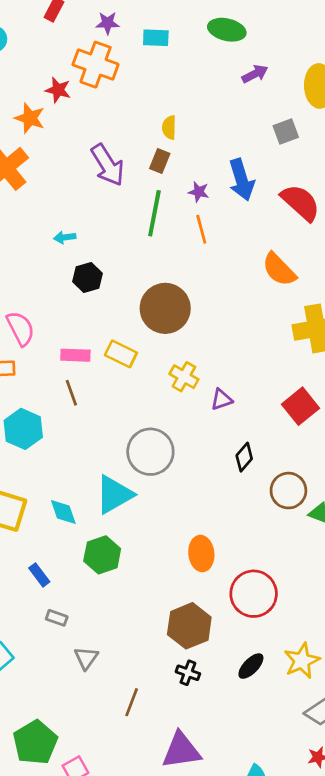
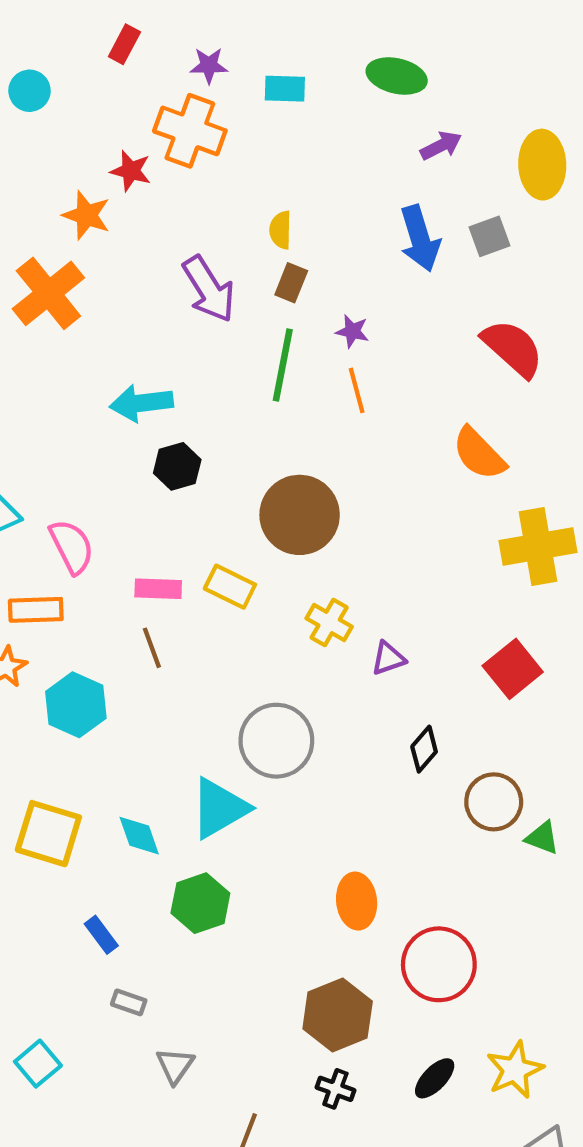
yellow semicircle: (169, 127) -> (281, 230), moved
blue arrow: (242, 180) -> (420, 238), moved
cyan arrow: (65, 237) -> (141, 403), size x1.8

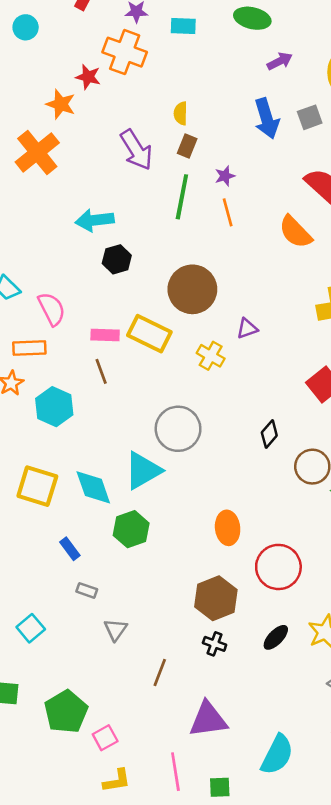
purple star: (352, 331) -> (225, 176), turned -30
orange semicircle: (479, 454) -> (295, 232), moved
yellow rectangle: (230, 587) -> (149, 334), size x1.4
purple triangle: (388, 658) -> (247, 328), moved
cyan diamond: (139, 836) -> (93, 487), size x1.4

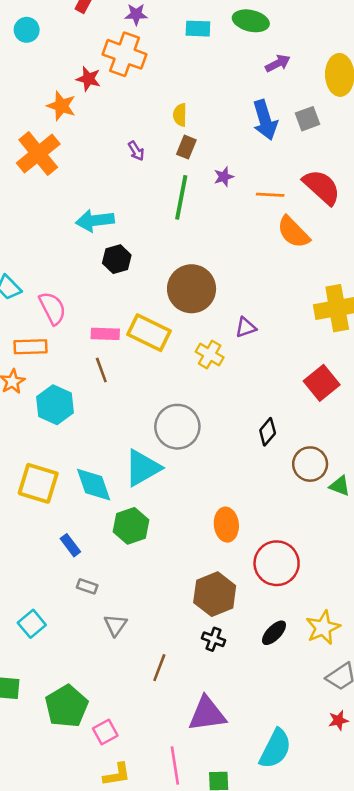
cyan rectangle: (183, 26) -> (198, 29), moved
purple arrow: (136, 150) -> (136, 151), size x0.5
orange line: (228, 212) -> (270, 195), moved, turned -72

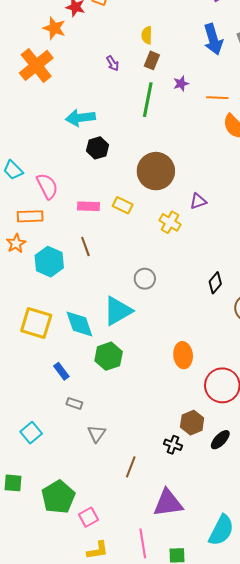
yellow rectangle: (149, 333) -> (123, 205), size x0.6
brown line: (101, 370) -> (85, 247), moved
gray circle: (177, 427) -> (145, 279), size x0.6
brown hexagon: (215, 594) -> (192, 423), moved, size x0.7

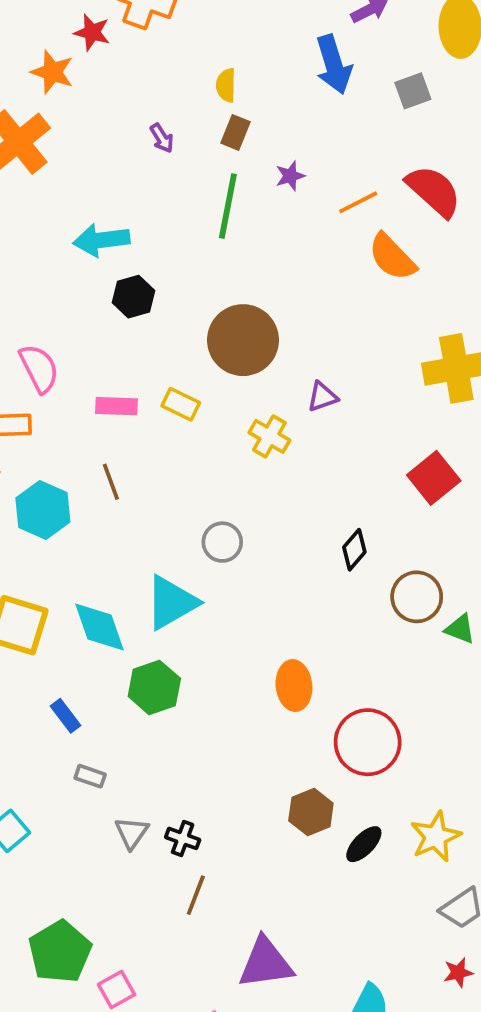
blue arrow: (213, 39) -> (334, 64), moved
orange line: (217, 98) -> (358, 202), turned -30
black cross: (173, 445) -> (183, 838), moved

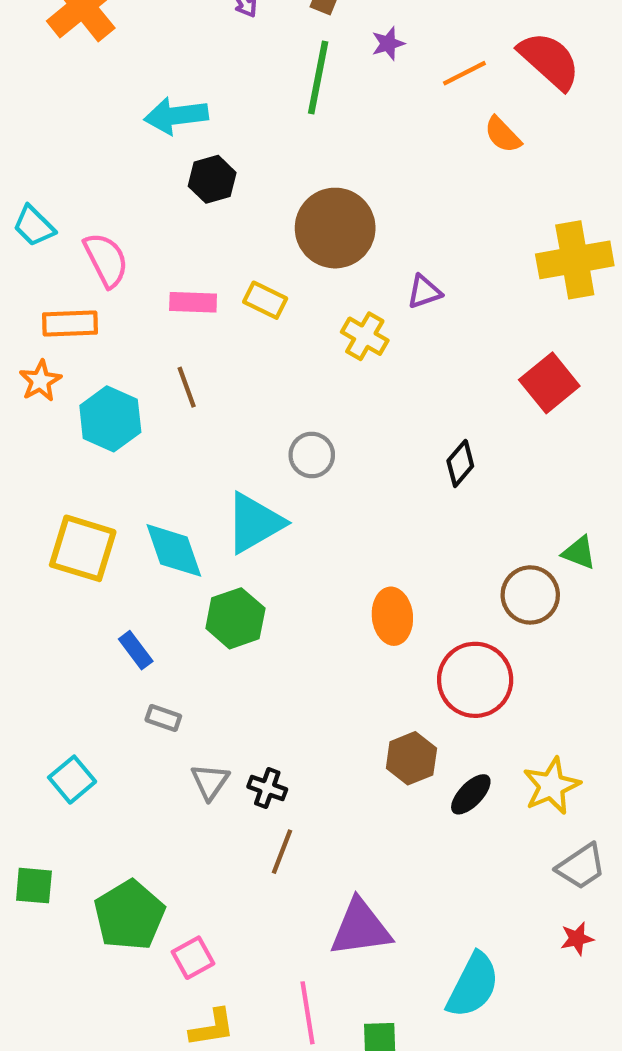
orange semicircle: (392, 257) -> (503, 135), size x0.7
brown circle: (417, 597) -> (530, 595), moved

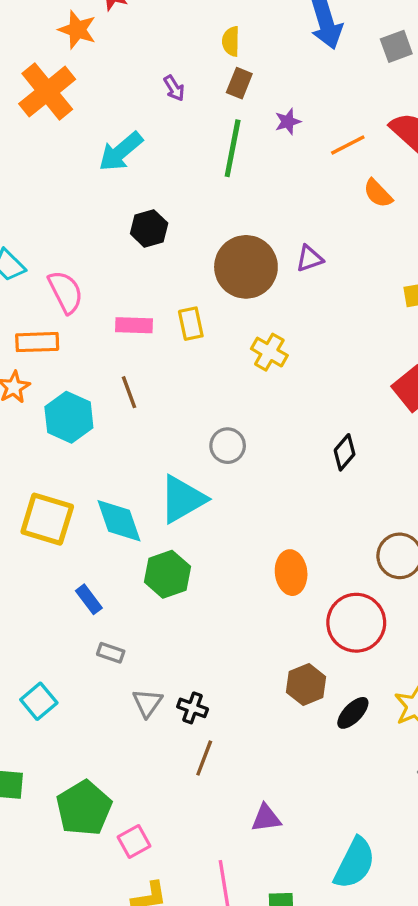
cyan arrow: (176, 116) -> (121, 152), moved, turned -33
purple triangle: (424, 292) -> (309, 259), moved
yellow rectangle: (265, 300) -> (191, 324), turned 52
purple triangle: (361, 928) -> (266, 818), size x0.6

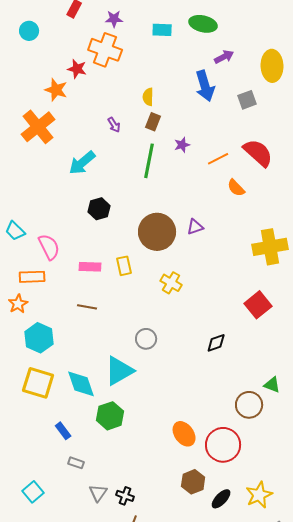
brown line: (129, 392) -> (87, 307), turned -60
cyan hexagon: (69, 417) -> (39, 338), moved
black diamond: (345, 452) -> (216, 343), turned 30
orange ellipse: (291, 573) -> (184, 434), moved, turned -30

